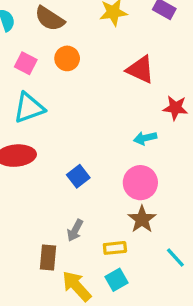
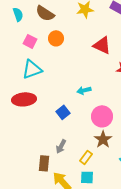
cyan arrow: (145, 138) -> (84, 90), moved
yellow rectangle: (115, 248) -> (86, 157), turned -48
cyan square: (116, 280) -> (87, 177), turned 32

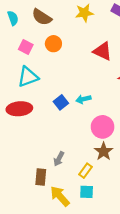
blue square: (63, 112) -> (61, 102), moved

